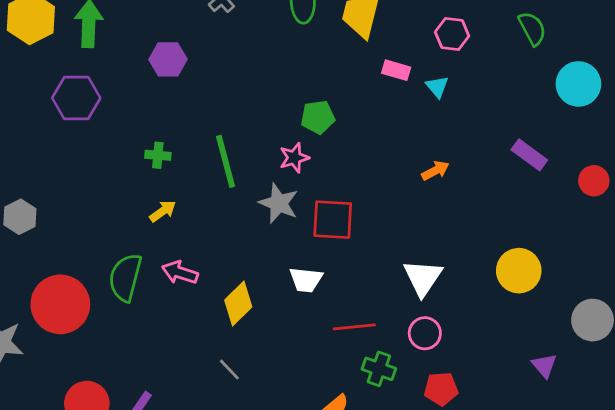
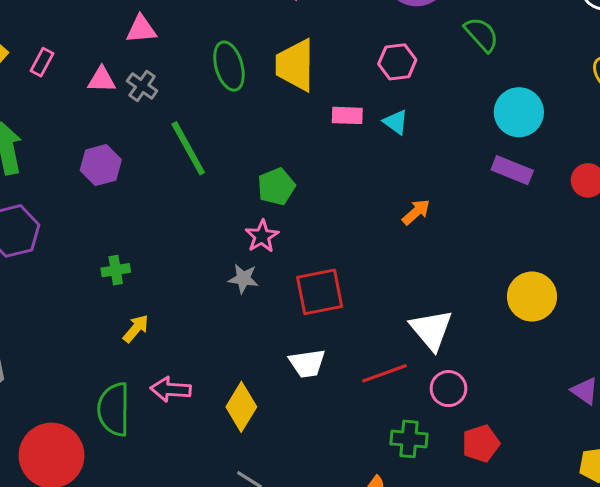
cyan circle: (578, 84) -> (519, 112), moved
green line: (226, 161) -> (188, 148), moved
gray star: (279, 203) -> (243, 279), moved, size x0.7
red line: (354, 327) -> (384, 373), moved

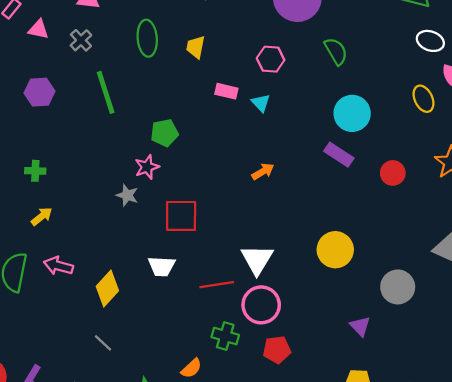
yellow trapezoid: (295, 65) -> (196, 47), size x0.6
pink triangle: (102, 80) -> (38, 29), moved
pink circle: (448, 389) -> (261, 305), size x1.4

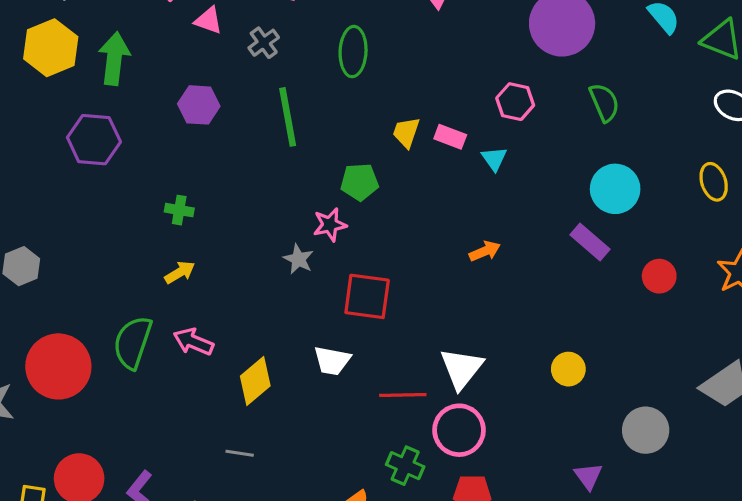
yellow trapezoid: (196, 47) -> (406, 132), moved
yellow circle: (335, 250) -> (568, 369), size x0.7
gray line: (103, 343) -> (240, 453), turned -42

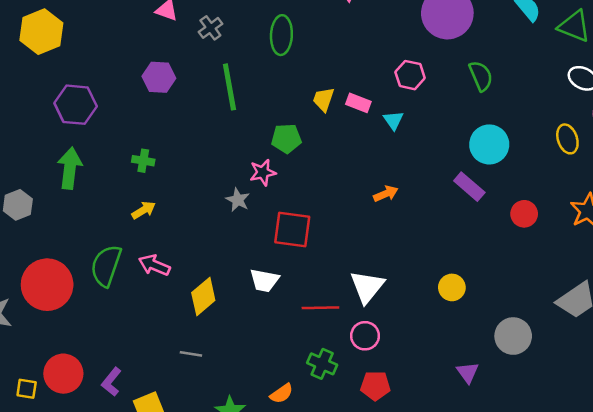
green arrow: (114, 59) -> (70, 168), moved
pink circle: (459, 430) -> (365, 336), size x0.7

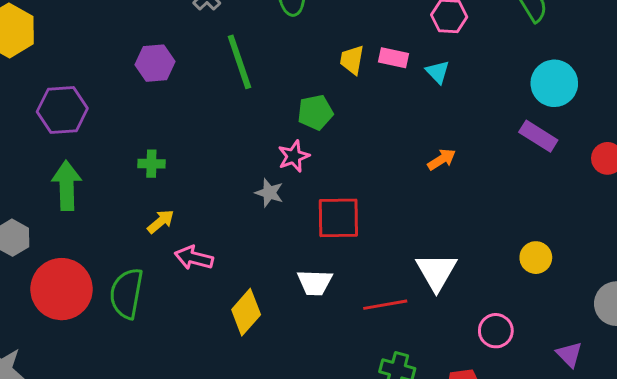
pink arrow: (154, 265) -> (194, 258), moved
red circle: (47, 285) -> (62, 289), moved
pink circle: (365, 336) -> (496, 331), moved

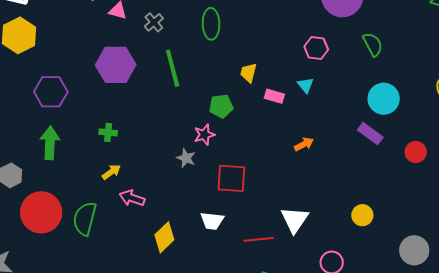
pink rectangle: (393, 58) -> (274, 96), moved
purple hexagon: (155, 63) -> (116, 65), size x1.5

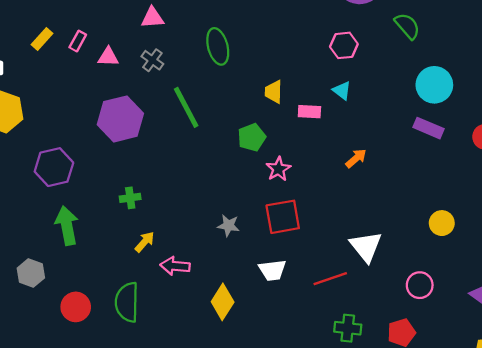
pink star: (204, 135) -> (278, 169), moved
gray star: (186, 158) -> (228, 226), moved
red circle: (41, 212) -> (76, 307), size x0.6

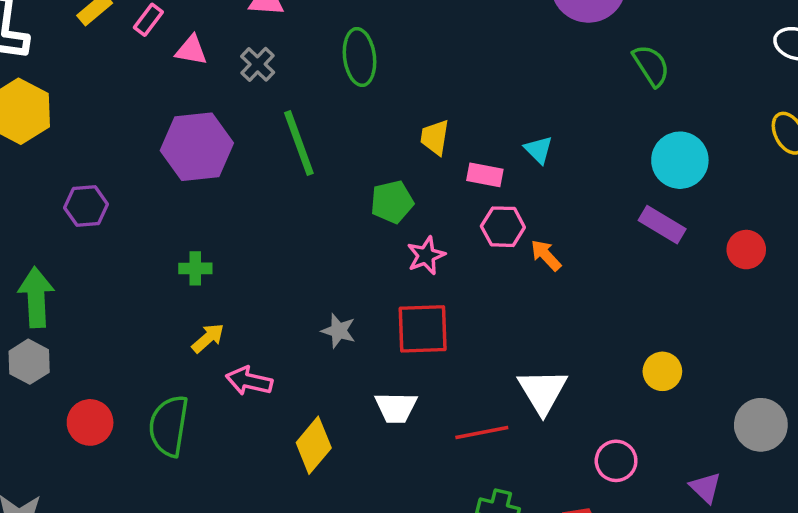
pink hexagon: (344, 45) -> (503, 227), moved
orange arrow: (356, 158) -> (546, 255), turned -100
purple hexagon: (54, 167) -> (86, 206), size x0.7
green arrow: (67, 226) -> (36, 297), moved

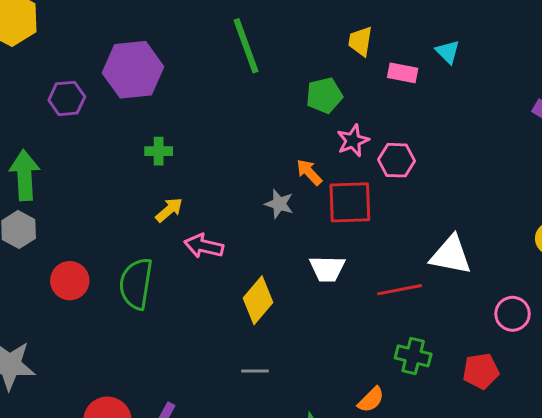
purple hexagon: (197, 147) -> (133, 70), moved
pink hexagon: (503, 227) -> (397, 160), moved
orange arrow: (546, 255) -> (309, 172), moved
white triangle: (543, 391) -> (451, 255), turned -48

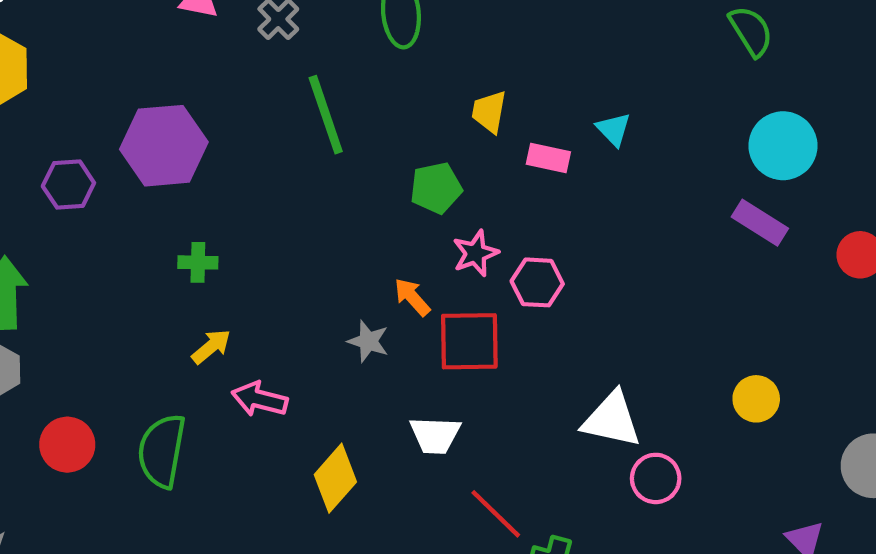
red line: (400, 290) -> (496, 514), moved, turned 54
pink circle: (513, 314) -> (656, 478), moved

